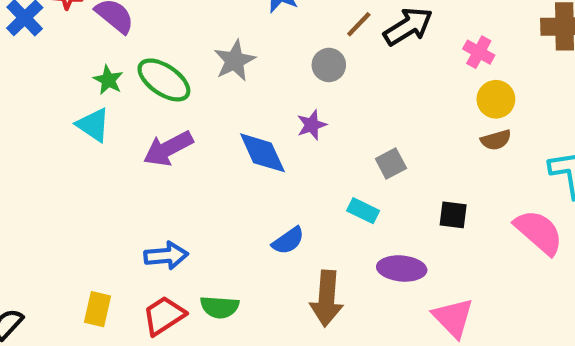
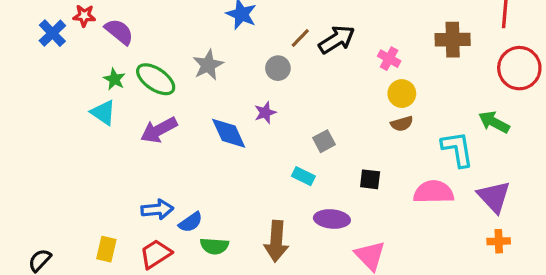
pink semicircle: (539, 232) -> (434, 192), turned -42
blue semicircle: (288, 241) -> (191, 222), moved
green semicircle: (220, 307) -> (214, 246), moved

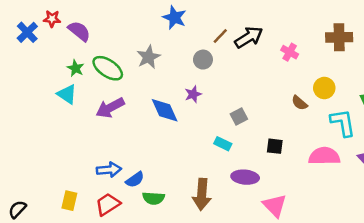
yellow circle: (402, 94) -> (324, 88), moved
brown semicircle: (402, 124) -> (300, 103), turned 56

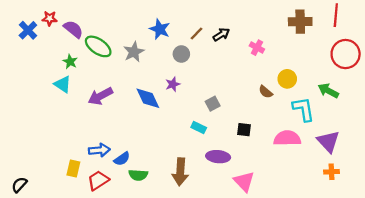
blue star: (175, 17) -> (160, 29), moved
black arrow: (249, 37) -> (221, 35), size x0.7
brown cross: (339, 37) -> (300, 22), moved
green ellipse: (108, 68) -> (98, 46), moved
yellow rectangle: (69, 201) -> (73, 169), moved

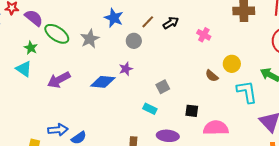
blue diamond: (148, 98) -> (103, 82), turned -60
pink semicircle: (287, 138) -> (216, 128), moved

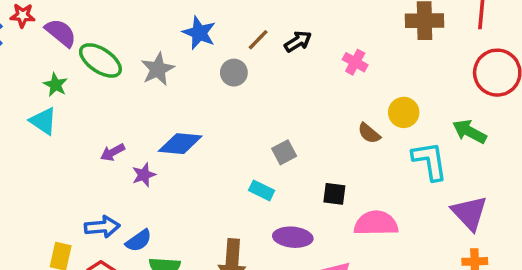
purple star: (126, 69) -> (144, 175), moved
purple arrow: (59, 80) -> (113, 152), moved, size x0.6

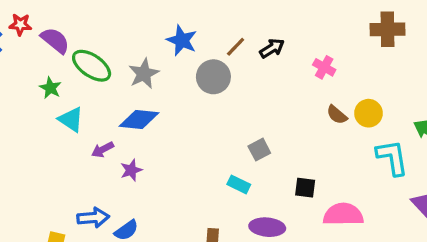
gray circle: (234, 73) -> (213, 77), size x1.4
cyan triangle: (43, 121) -> (71, 120), moved
brown semicircle: (369, 133) -> (337, 115), moved
blue diamond: (180, 144) -> (139, 120), moved

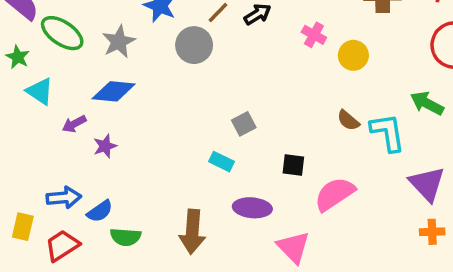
yellow circle: (368, 113) -> (353, 55), moved
brown semicircle: (337, 115) -> (348, 120), moved
pink semicircle: (343, 214) -> (335, 194), turned -33

